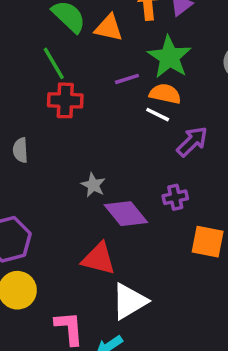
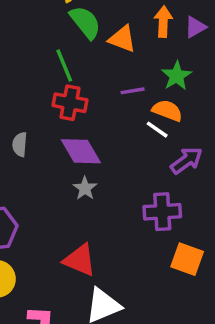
green star: (169, 57) -> (177, 76), size x0.7
purple cross: (175, 197) -> (162, 212), size x1.5
purple diamond: (126, 214) -> (81, 151), moved

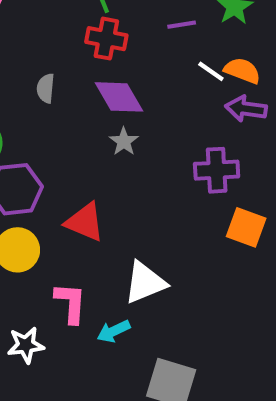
orange semicircle: (167, 111) -> (242, 71), moved
purple arrow: (186, 160) -> (246, 109), turned -136
red triangle: (80, 260) -> (85, 222), moved

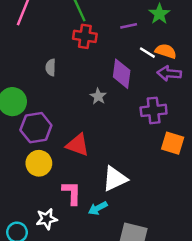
purple diamond: (119, 97) -> (122, 74), moved, turned 40

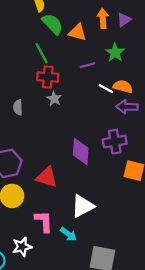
purple diamond: (122, 74) -> (81, 152), moved
gray star: (98, 96) -> (54, 99), moved
cyan arrow: (98, 208) -> (68, 234), turned -112

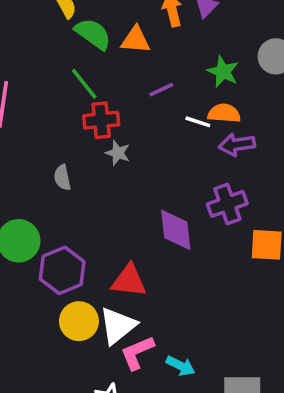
green star: (115, 53) -> (223, 72), moved
white triangle: (83, 206) -> (118, 326), moved
pink L-shape: (44, 221) -> (137, 353), turned -100

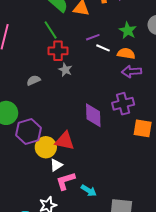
white line: (198, 122) -> (103, 48), moved
gray semicircle: (62, 177) -> (33, 80), turned 72
yellow circle: (79, 321) -> (46, 147), moved
white triangle: (118, 326) -> (56, 165), size x0.6

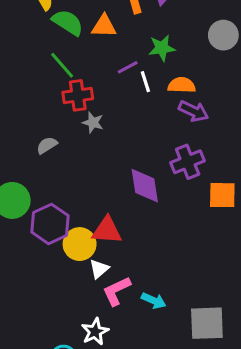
green star: (128, 30) -> (162, 48), moved, turned -30
white line: (103, 48) -> (145, 82), turned 56
purple arrow: (132, 71) -> (194, 111), turned -144

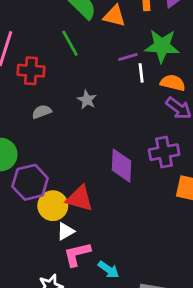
green star: (162, 48) -> (162, 46), size x1.4
red cross: (78, 95) -> (31, 71), moved

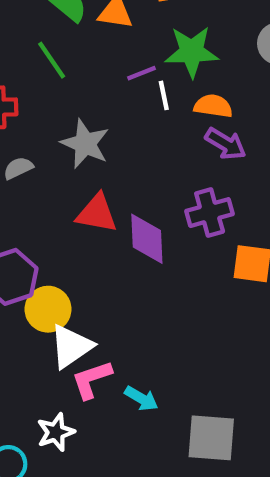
gray star: (87, 100) -> (85, 144), size x1.6
red triangle: (80, 199) -> (97, 213), moved
white triangle: (66, 231) -> (71, 346), size x1.6

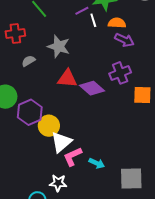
purple diamond: (147, 239) -> (92, 88), turned -40
white star: (56, 432) -> (58, 183), turned 30

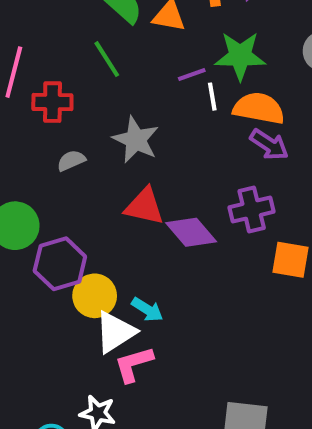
orange semicircle: (117, 23) -> (259, 108), size x1.4
cyan arrow: (97, 163) -> (147, 309), moved

